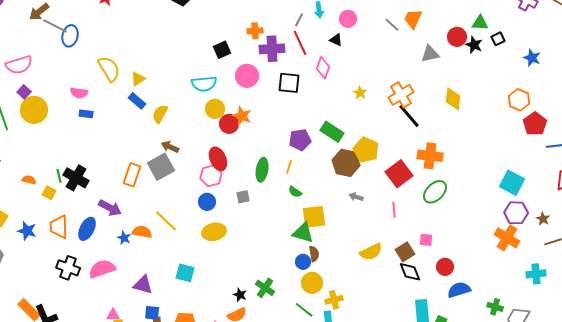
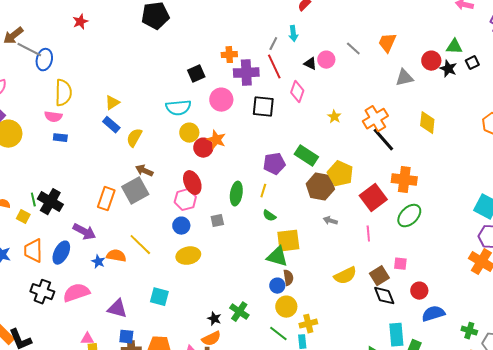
pink circle: (348, 19) -> (326, 60), moved
gray line: (392, 25) -> (353, 49), moved
yellow semicircle: (109, 69) -> (63, 93), moved, turned 32

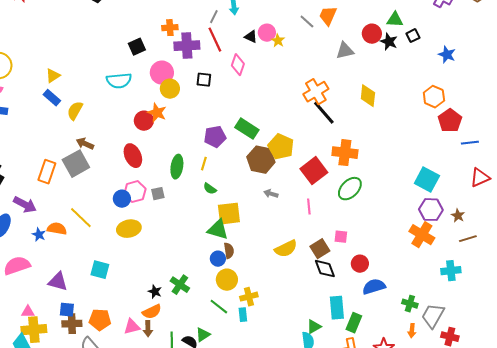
gray line: (353, 49) -> (307, 22), moved
black square: (263, 107) -> (204, 80), size x0.7
yellow star: (334, 117) -> (278, 41), moved
yellow circle: (189, 133) -> (170, 89), moved
pink hexagon: (185, 200) -> (135, 192), moved

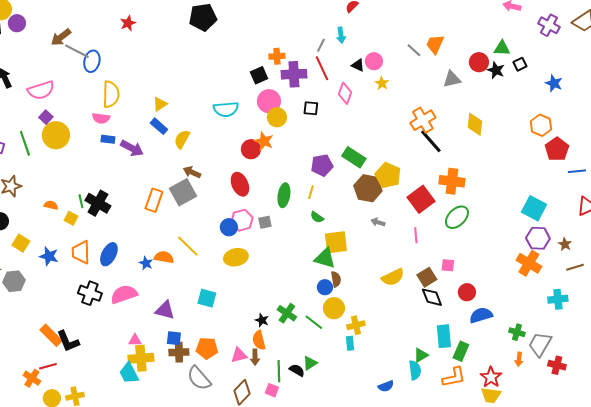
yellow star: (278, 41) -> (382, 83), moved
black square: (137, 47) -> (259, 75), moved
purple arrow: (25, 205) -> (132, 148), moved
green line: (219, 307) -> (314, 322), moved
orange semicircle: (152, 312) -> (259, 340), turned 102

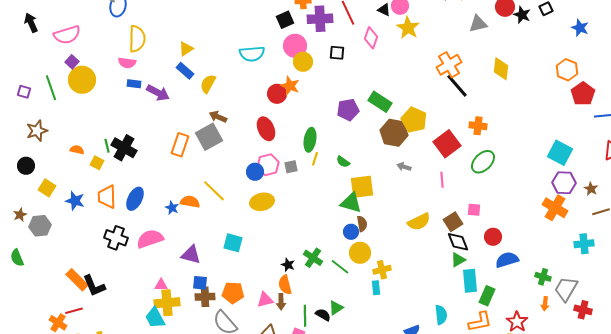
yellow star: (382, 83) -> (408, 28), size x1.6
orange cross: (452, 181) -> (478, 126), size x0.7
yellow line: (311, 192) -> (315, 159), moved
green triangle: (421, 355) -> (458, 260), moved

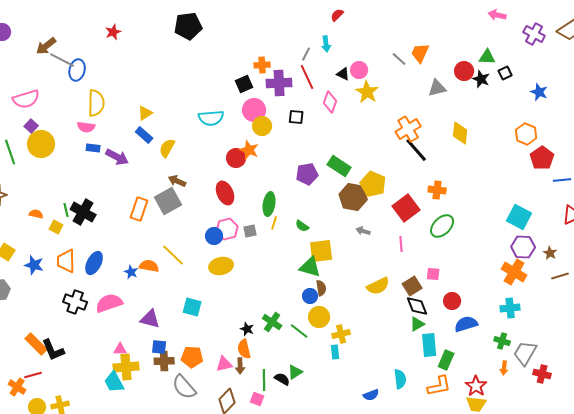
cyan cross: (584, 244) -> (510, 308), moved

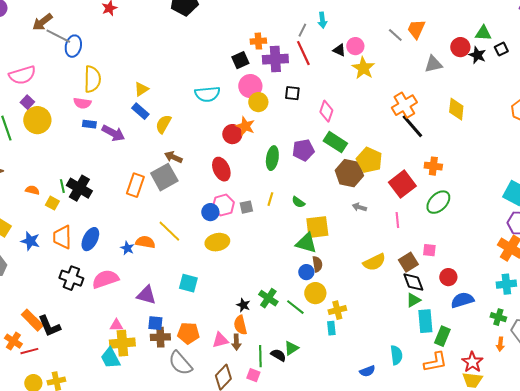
pink diamond: (330, 102) -> (326, 111), moved
green ellipse: (269, 204) -> (272, 158), moved
orange cross: (17, 387) -> (13, 341), moved

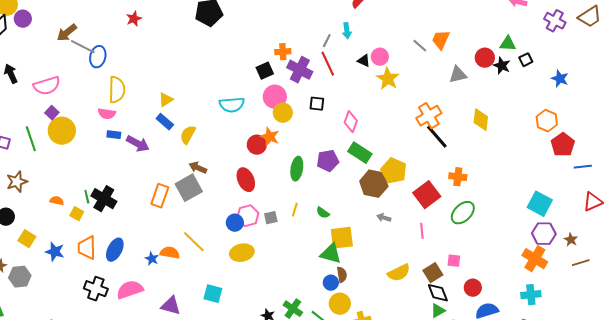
purple cross: (275, 59) -> (300, 70), turned 30

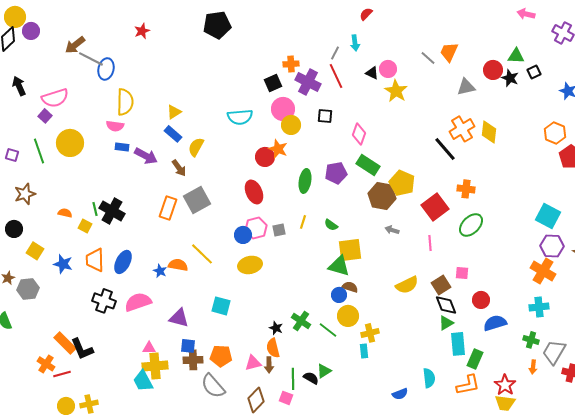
purple square: (52, 113) -> (45, 116), moved
orange cross: (429, 116) -> (462, 129), moved
brown arrow: (198, 168) -> (179, 168), moved, turned -150
brown semicircle: (342, 275) -> (350, 287), turned -63

